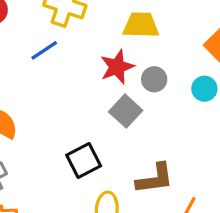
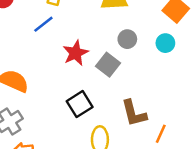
red star: (117, 67) -> (76, 53), moved
brown L-shape: (155, 179) -> (134, 113), turned 88

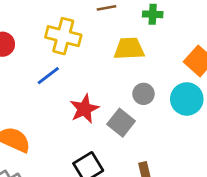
cyan circle: (165, 43) -> (187, 99), size x1.5

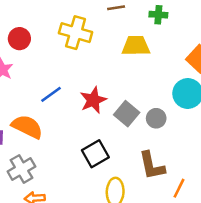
blue line: (48, 76) -> (51, 94), moved
gray circle: (143, 94) -> (156, 118), moved

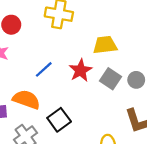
yellow trapezoid: (136, 46) -> (105, 45), moved
black square: (95, 154) -> (59, 120), moved

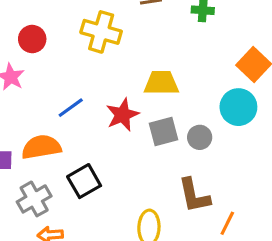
gray square: (110, 79) -> (163, 132), turned 35
orange semicircle: (26, 100) -> (41, 147), turned -36

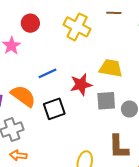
orange semicircle: (41, 147) -> (23, 96), turned 35
black square: (84, 181) -> (54, 109), moved

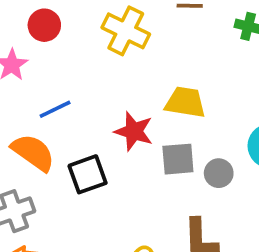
blue line: (47, 73) -> (55, 109), moved
red star: (81, 85) -> (134, 131), turned 30

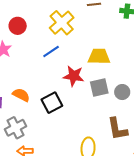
yellow cross: (126, 31) -> (62, 23), turned 30
blue line: (55, 109) -> (51, 52), moved
orange semicircle: (33, 152) -> (21, 95), size x0.7

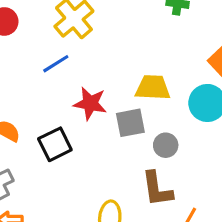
yellow trapezoid: (99, 57) -> (153, 88), moved
gray circle: (122, 92) -> (166, 145), moved

